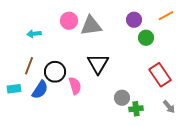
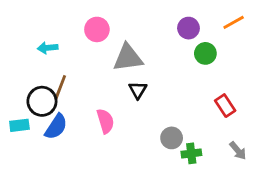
gray triangle: (91, 26) -> (128, 58), moved
black triangle: (98, 64) -> (138, 90), size x0.6
brown line: (29, 66) -> (60, 87), moved
black circle: (55, 72) -> (42, 101), moved
red rectangle: (160, 75) -> (225, 106), size x0.7

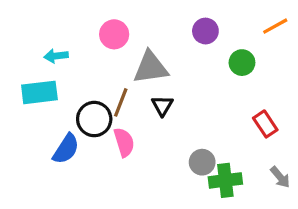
purple circle: (188, 28) -> (205, 31), moved
brown line: (60, 87) -> (121, 102), moved
black circle: (42, 101) -> (94, 119), moved
cyan rectangle: (19, 125) -> (39, 92), moved, size x1.5
green cross: (191, 153) -> (225, 180), size x1.4

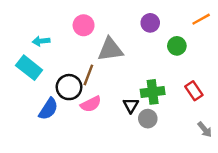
cyan rectangle: (39, 92) -> (29, 68), turned 45
black triangle: (162, 106) -> (131, 105), moved
pink semicircle: (124, 142) -> (91, 104), turned 80
green cross: (225, 180) -> (153, 92), moved

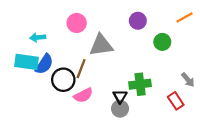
cyan rectangle: (29, 68) -> (27, 62), turned -30
red rectangle: (194, 91) -> (176, 101), moved
blue semicircle: (48, 109) -> (44, 64), moved
gray circle: (148, 119) -> (120, 109), moved
gray arrow: (205, 130) -> (188, 80), moved

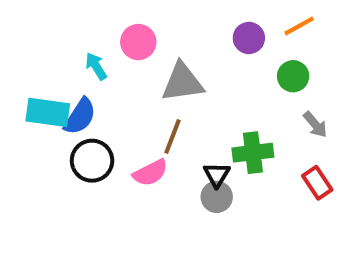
orange line: (185, 17) -> (299, 26), moved
cyan arrow: (38, 37) -> (96, 66), moved, turned 64
brown line: (81, 69) -> (172, 137), moved
black circle: (63, 80) -> (92, 161), moved
gray arrow: (188, 80) -> (315, 124), moved

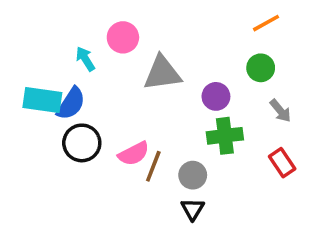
purple circle: (249, 38) -> (216, 96), moved
brown line: (172, 137) -> (153, 166), moved
black triangle: (217, 175) -> (193, 209), moved

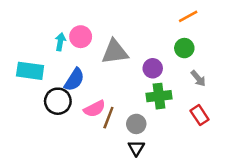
pink circle: (123, 37) -> (81, 37), moved
cyan arrow: (85, 59) -> (60, 42), turned 42
blue semicircle: (71, 104) -> (74, 80), moved

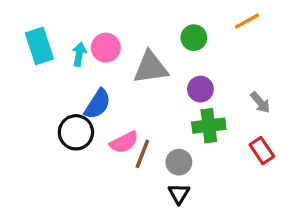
green circle: (184, 48) -> (194, 38), moved
cyan rectangle: (30, 71) -> (39, 46), moved, turned 64

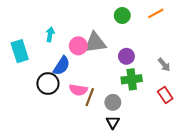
green circle: (194, 38) -> (122, 15), moved
cyan rectangle: (39, 46) -> (20, 51), moved
pink circle: (106, 48) -> (78, 46), moved
pink semicircle: (124, 142) -> (78, 90), turned 36

